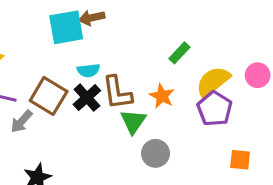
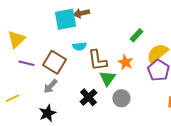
black cross: (87, 98) -> (88, 97), moved
gray arrow: (21, 121) -> (50, 86), moved

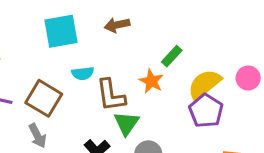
brown arrow: (81, 13) -> (117, 25), moved
orange star: (125, 62) -> (151, 81), moved
gray arrow: (50, 86) -> (37, 136), turned -70

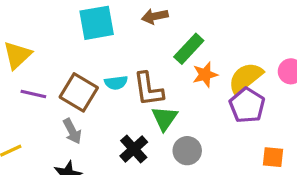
green rectangle: (172, 56) -> (189, 49), moved, size x1.4
cyan semicircle: (83, 73) -> (116, 83), moved
orange star: (151, 81) -> (205, 75), moved, turned 30

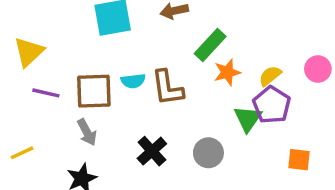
yellow semicircle: (245, 78) -> (270, 76), size x0.6
brown square: (79, 92) -> (94, 91), turned -33
green triangle: (165, 118) -> (248, 119), moved

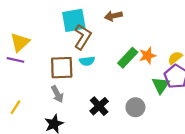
green rectangle: (210, 45) -> (128, 58), moved
brown L-shape: (167, 88) -> (83, 37), moved, turned -140
purple line: (46, 93) -> (15, 60), moved
yellow line: (22, 153) -> (15, 107), turned -32

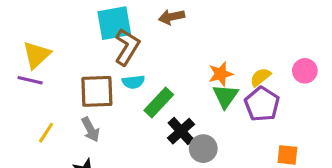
green rectangle: (128, 58) -> (159, 103), moved
green triangle: (161, 85) -> (225, 96), moved
black cross: (99, 106) -> (181, 131), moved
yellow line: (15, 107) -> (46, 133), moved

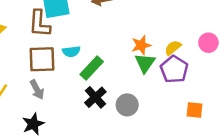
brown L-shape: (127, 47) -> (40, 24), moved, turned 152
black cross: (181, 131) -> (95, 97), moved

